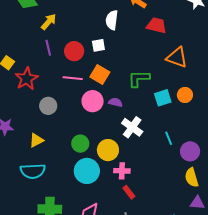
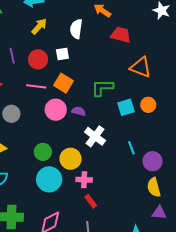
yellow arrow: (49, 22) -> (39, 26), moved

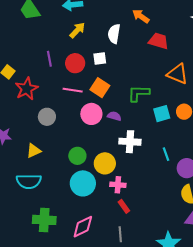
white cross: (95, 136) -> (130, 142), turned -35

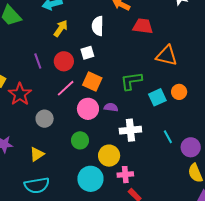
pink line: (73, 90) -> (66, 88), turned -42
green circle: (77, 156) -> (80, 140), moved

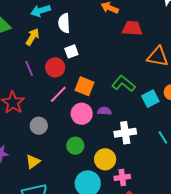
white semicircle: (98, 26) -> (64, 23), moved
yellow arrow: (61, 28) -> (33, 37), moved
white square: (87, 53) -> (71, 51), moved
green L-shape: (131, 81) -> (124, 84), turned 50

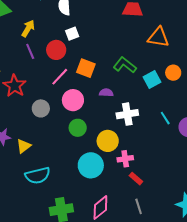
yellow arrow: (33, 37) -> (28, 28), moved
pink circle: (82, 114) -> (73, 100), moved
yellow triangle: (33, 162) -> (24, 146), moved

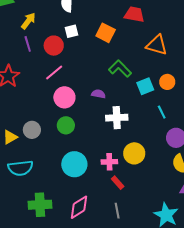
orange square: (86, 68) -> (106, 33), moved
gray circle: (41, 108) -> (32, 130), moved
cyan line: (165, 118) -> (162, 112), moved
yellow circle: (108, 141) -> (134, 153), moved

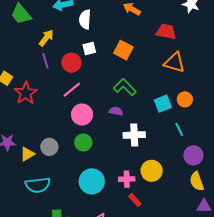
red trapezoid: (134, 14) -> (166, 32), moved
green L-shape: (120, 69) -> (125, 87), moved

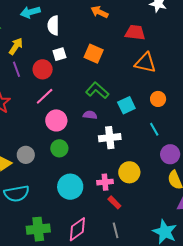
cyan square: (163, 104) -> (126, 105), moved

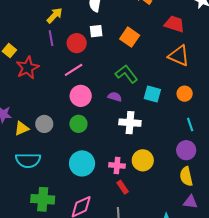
cyan square: (126, 105) -> (152, 94), turned 30
cyan line: (154, 129) -> (190, 124), moved

